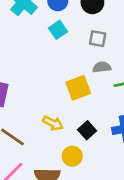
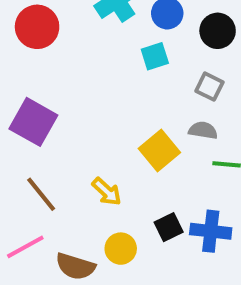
yellow square: (78, 88) -> (159, 150), turned -35
black square: (87, 130) -> (169, 227), moved

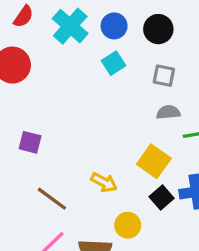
purple square: (33, 122) -> (30, 142), size x0.6
yellow square: (159, 150) -> (154, 161), moved

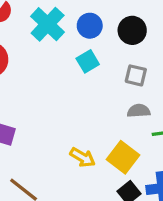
yellow arrow: (104, 182) -> (83, 157), moved

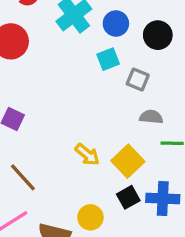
gray square: (136, 75) -> (138, 80), moved

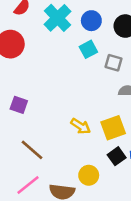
yellow square: (128, 161) -> (113, 128), turned 30

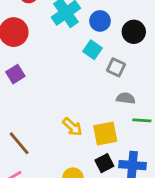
cyan square: (88, 49) -> (92, 50), turned -36
purple square: (19, 105) -> (15, 74), moved, turned 30

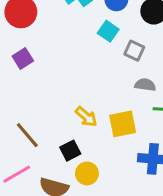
black square: (104, 163) -> (70, 151), moved

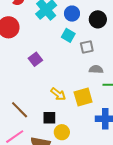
gray square: (134, 51) -> (87, 47), turned -32
purple square: (23, 58) -> (35, 59), moved
black square: (70, 151) -> (49, 118), turned 32

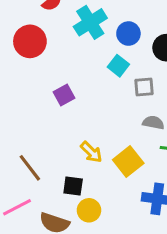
yellow square: (83, 97) -> (128, 161), turned -30

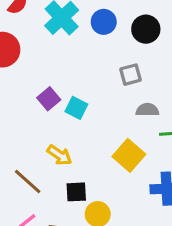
cyan square: (118, 66) -> (76, 108), moved
yellow arrow: (91, 152) -> (59, 155), moved

